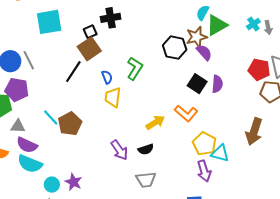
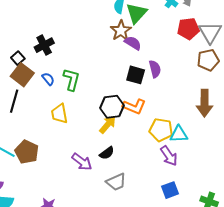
black cross: (111, 18) -> (44, 45), moved
black hexagon: (175, 48) -> (112, 107), moved
red pentagon: (259, 70) -> (188, 29), moved
blue semicircle: (107, 77) -> (48, 79), moved

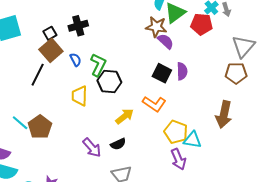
red pentagon: (188, 29) -> (202, 24), moved
brown star: (121, 31) -> (156, 27), turned 30
black hexagon: (112, 107) -> (109, 81), moved

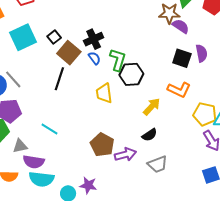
black cross: (78, 26) -> (94, 39), moved
black square: (50, 33) -> (54, 37), moved
brown pentagon: (40, 127) -> (102, 145), moved
purple arrow: (92, 148) -> (125, 154), moved, turned -55

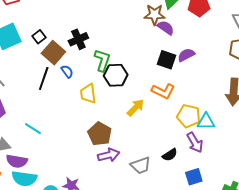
purple semicircle: (202, 53) -> (186, 55), turned -108
blue semicircle: (94, 58) -> (67, 71), moved
black semicircle: (150, 135) -> (170, 155), moved
brown pentagon: (102, 145) -> (100, 134), moved

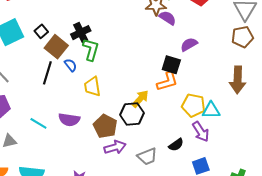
green L-shape: (102, 60) -> (91, 49), moved
black square: (167, 60) -> (171, 65), moved
black hexagon: (116, 75) -> (132, 114), moved
orange L-shape: (163, 91) -> (167, 81), turned -40
purple semicircle: (17, 161) -> (69, 120), moved

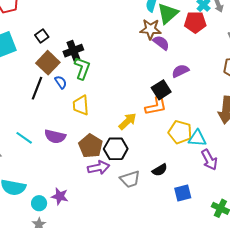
black square: (41, 31) -> (42, 36), moved
black square: (171, 65) -> (161, 90), turned 36
black hexagon: (132, 114) -> (116, 149), moved
purple arrow: (201, 132) -> (209, 160), moved

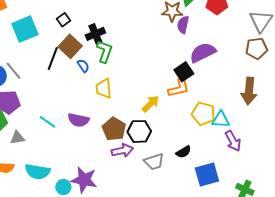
purple semicircle: (161, 43) -> (183, 25), turned -114
purple semicircle: (180, 71) -> (203, 53), size x1.5
black line: (37, 88) -> (53, 58), moved
blue square: (183, 193) -> (207, 175), size x1.4
purple star: (60, 196) -> (84, 180), size x1.5

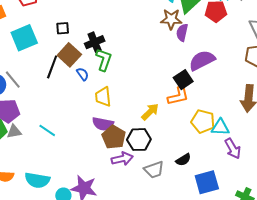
black square: (63, 20) -> (63, 28), turned 32
purple semicircle: (78, 120) -> (103, 124), moved
gray triangle: (17, 138) -> (14, 132), moved

